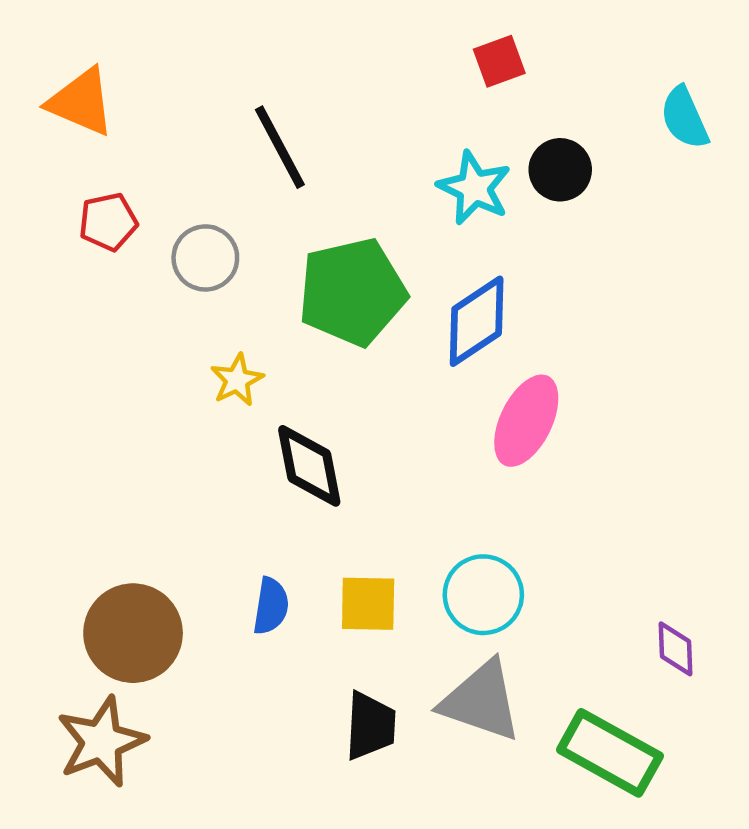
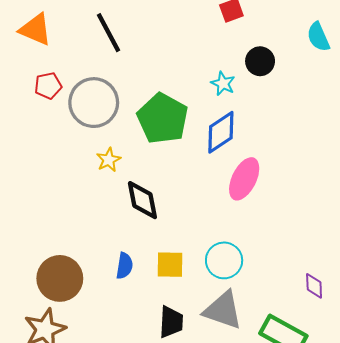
black line: (280, 147) -> (109, 33), moved
cyan star: (474, 188) -> (223, 84), moved, size x0.7
gray circle: (205, 258) -> (94, 103), size x1.6
green pentagon: (352, 292) -> (163, 118), turned -30

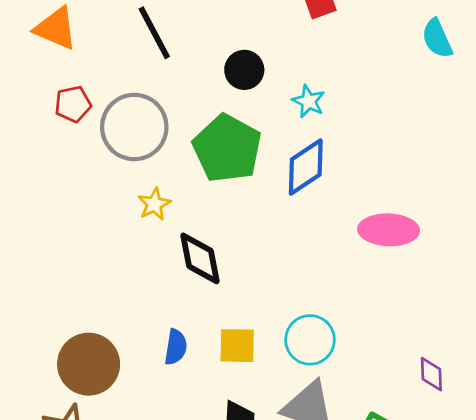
black circle: (260, 61) -> (244, 70), moved
pink ellipse: (244, 179) -> (389, 230), moved, turned 66

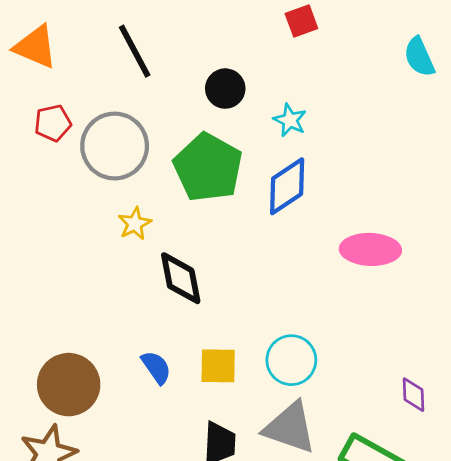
blue semicircle: (176, 347) -> (156, 367), turned -44

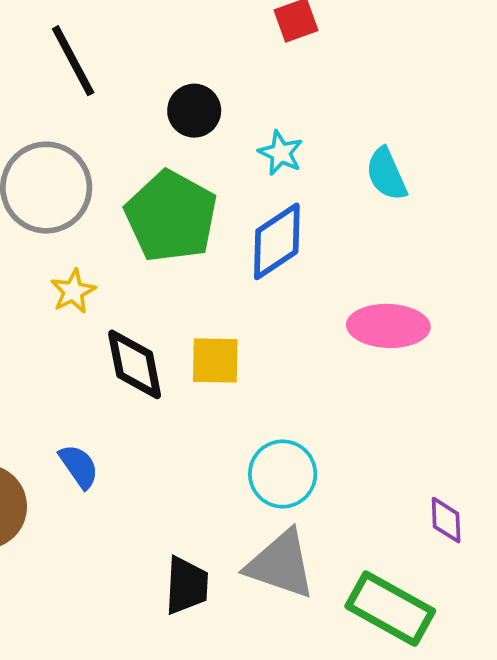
cyan semicircle: (419, 57) -> (386, 174), moved
yellow square: (218, 366) -> (215, 361), moved
blue semicircle: (156, 367) -> (79, 466), moved

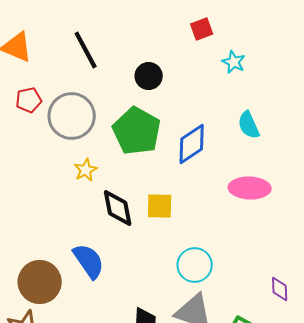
cyan star: (281, 153) -> (234, 62), moved
cyan semicircle: (386, 174) -> (249, 125), moved
blue semicircle: (79, 466) -> (89, 261), size x1.5

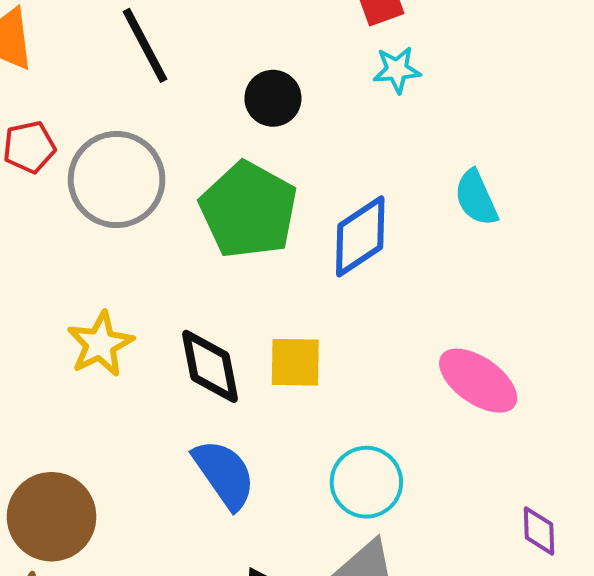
cyan star: (234, 62) -> (397, 70), moved, turned -30
yellow star: (86, 170) -> (100, 344), moved, size x1.4
pink ellipse: (250, 188) -> (478, 381), moved, turned 33
blue semicircle: (89, 261) -> (224, 474), moved

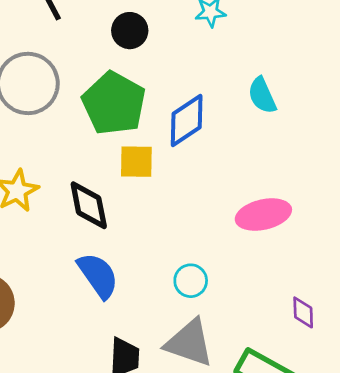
yellow square: (295, 362) -> (136, 162), moved
pink ellipse: (478, 381) -> (263, 215), turned -48
cyan circle: (366, 482) -> (191, 281), size x0.7

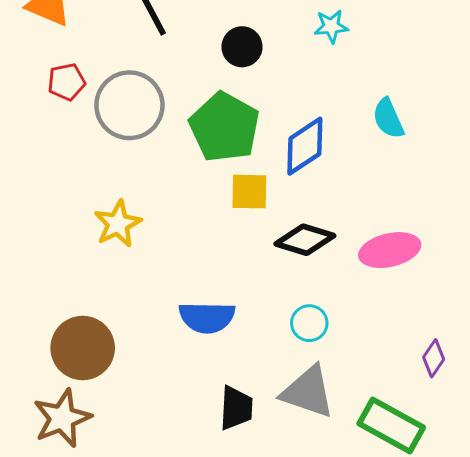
black diamond: (89, 205) -> (305, 240), moved, turned -62
blue semicircle: (98, 275) -> (207, 317), turned 126
purple diamond: (303, 312) -> (434, 358), turned 36

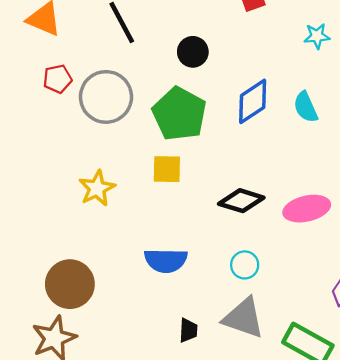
cyan star: (331, 26) -> (317, 36), moved
blue diamond: (305, 146) -> (253, 101), moved
yellow square: (249, 192) -> (167, 169), moved
black trapezoid: (236, 408) -> (188, 330), size x0.7

